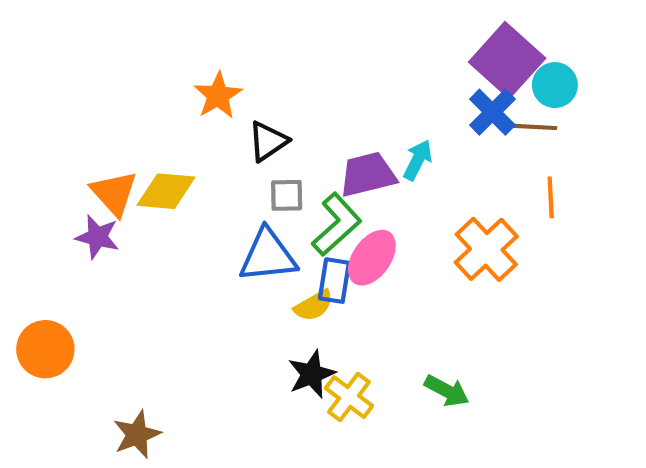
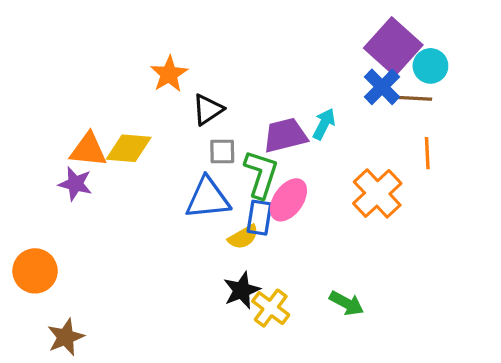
orange triangle: (114, 193) -> (88, 150), turned -42
green L-shape: (337, 224) -> (261, 174), turned -30
brown star: (137, 434) -> (66, 337), moved

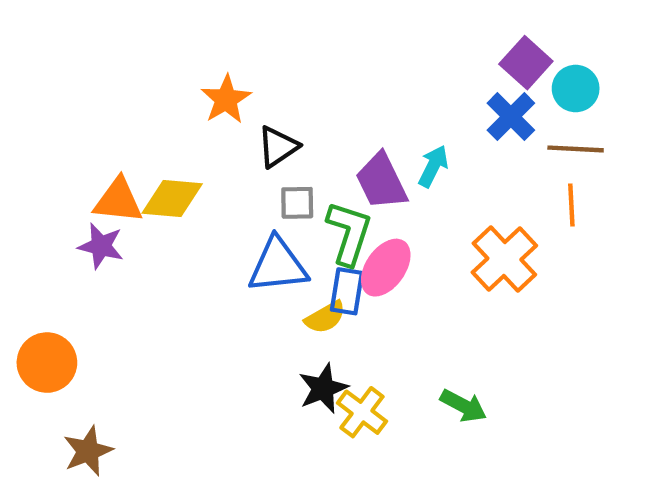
purple square: (393, 47) -> (526, 63), size x0.7
brown line: (411, 98) -> (576, 149), moved
purple trapezoid: (285, 135) -> (381, 181), turned -102

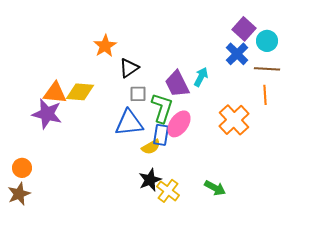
purple star: (101, 246) -> (47, 114), size x1.4
orange circle: (47, 363) -> (22, 168), size x0.7
brown star: (88, 451) -> (19, 194), moved

